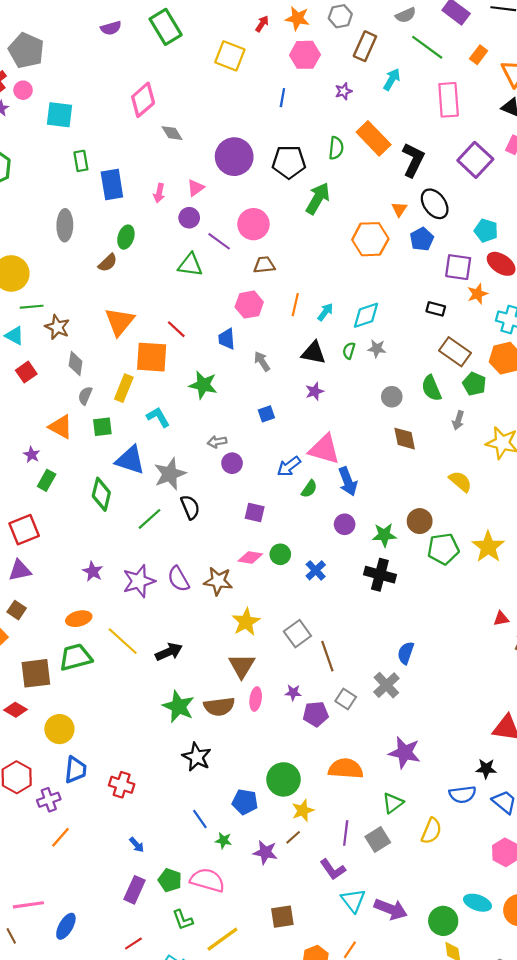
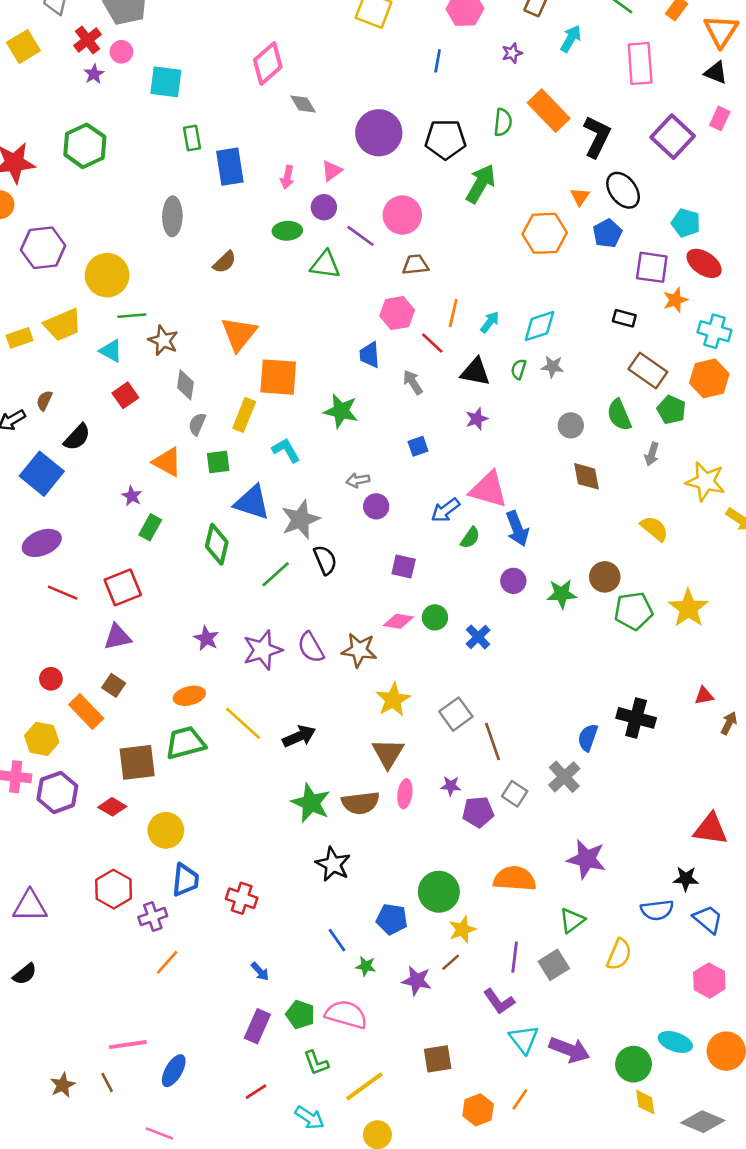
green ellipse: (126, 237) -> (287, 231), moved, turned 70
red line: (176, 329) -> (432, 343), moved
black cross: (380, 575) -> (636, 718), moved

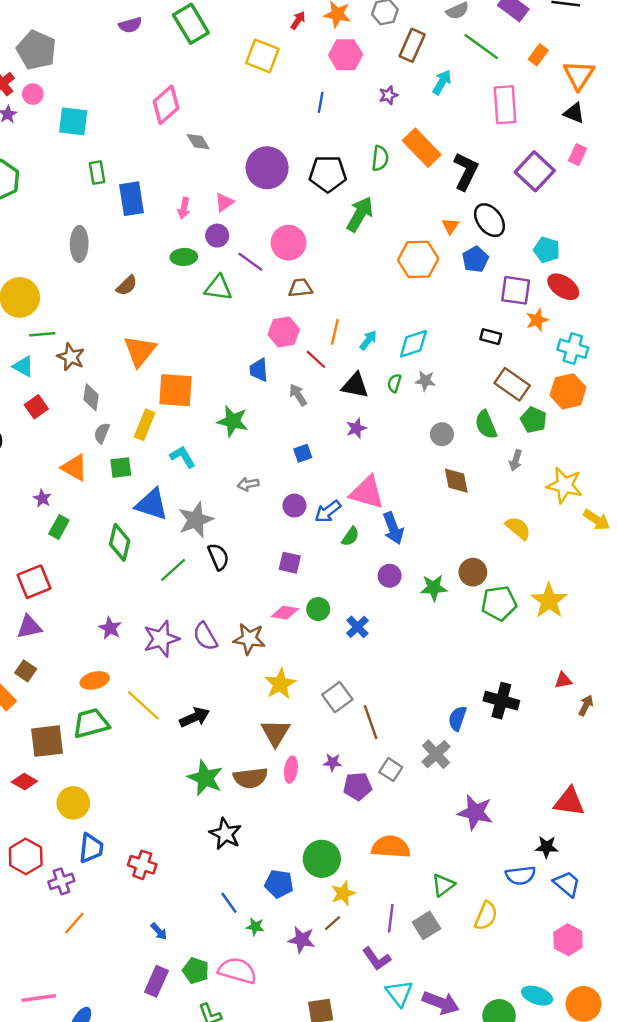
purple circle: (376, 506) -> (294, 506), moved
purple star: (586, 859) -> (475, 812), moved

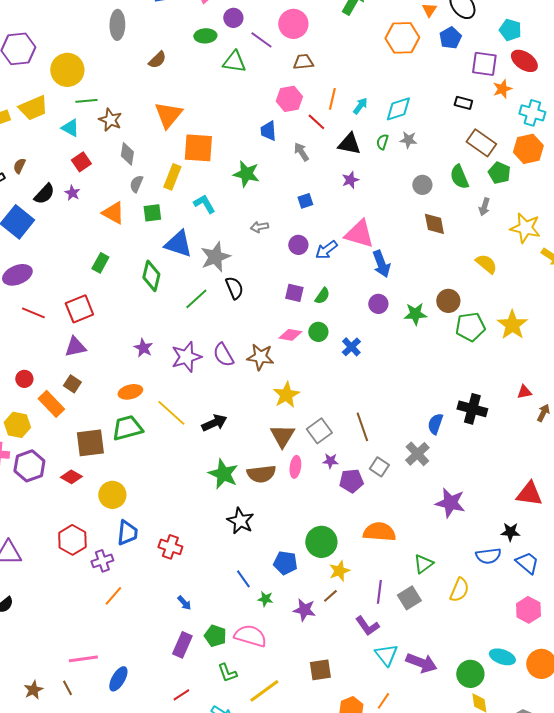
purple star: (42, 498) -> (72, 193), moved
green semicircle: (350, 536) -> (322, 296), moved
gray square: (337, 697) -> (319, 431), moved

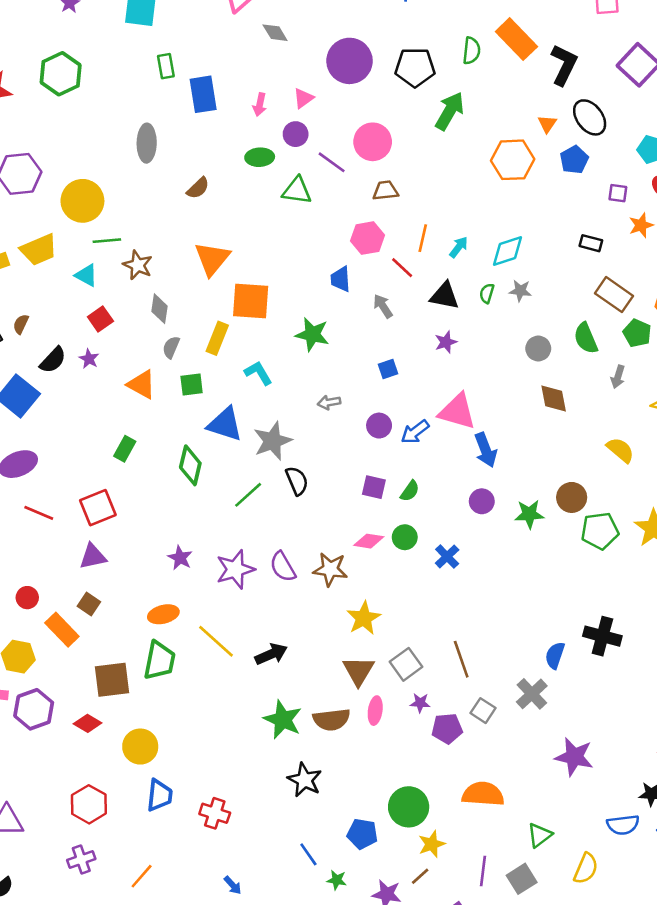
purple square: (484, 64) -> (618, 193), size x0.6
green trapezoid: (127, 428) -> (160, 660), turned 116
purple cross: (102, 561) -> (81, 859), moved

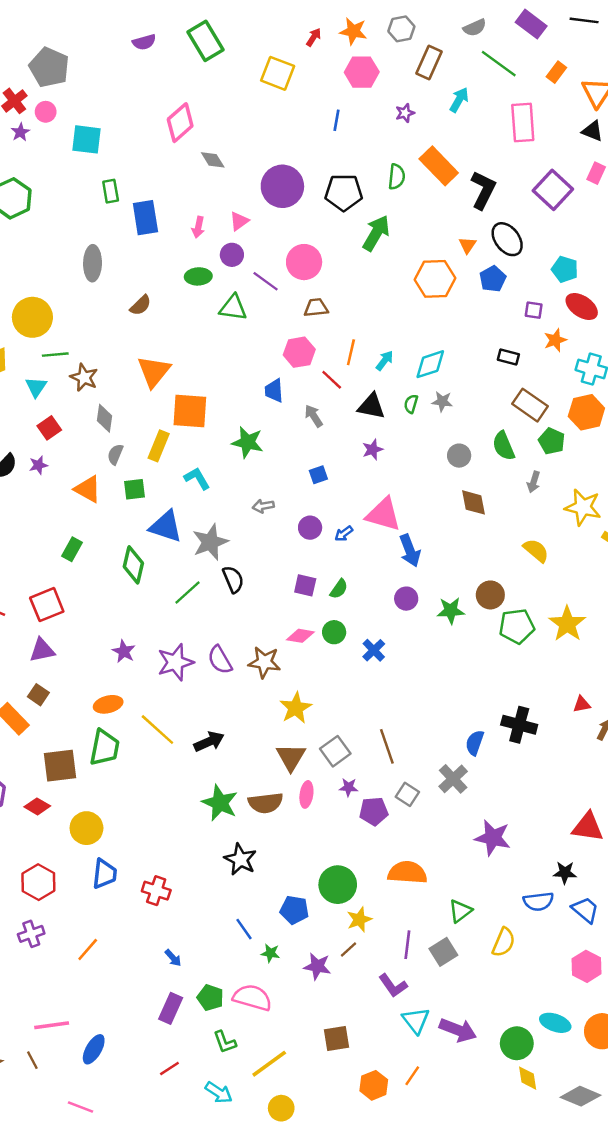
cyan triangle: (86, 275) -> (36, 387), turned 35
purple star: (89, 359) -> (38, 465), turned 30
blue arrow: (415, 432) -> (344, 534), size x0.7

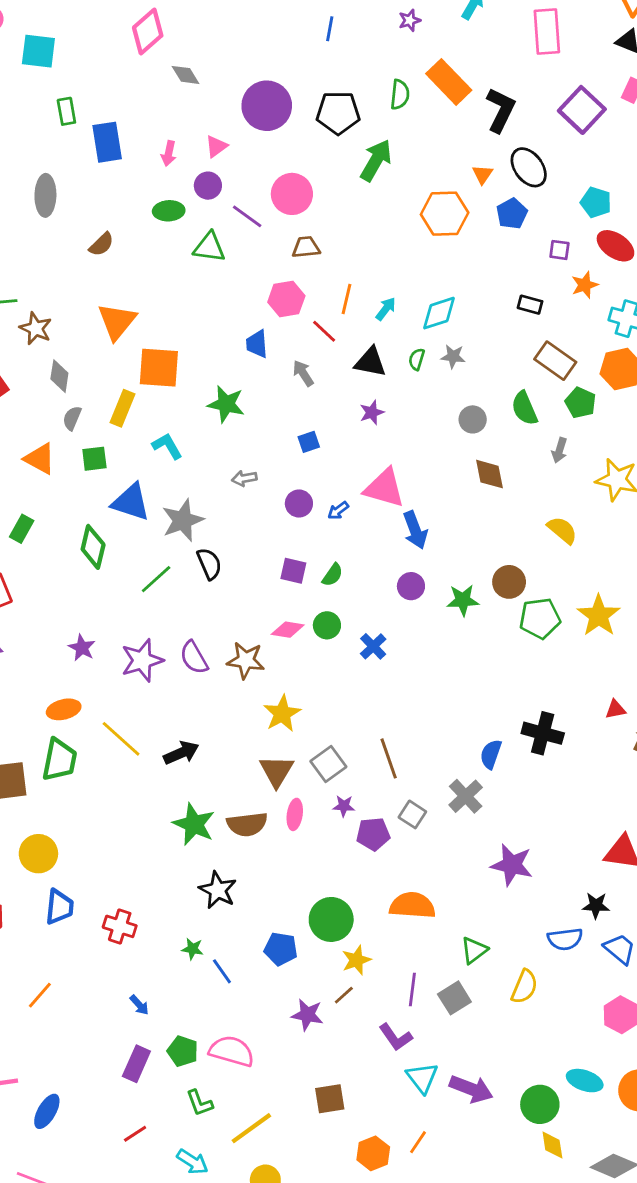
green star: (270, 953) -> (193, 949), moved

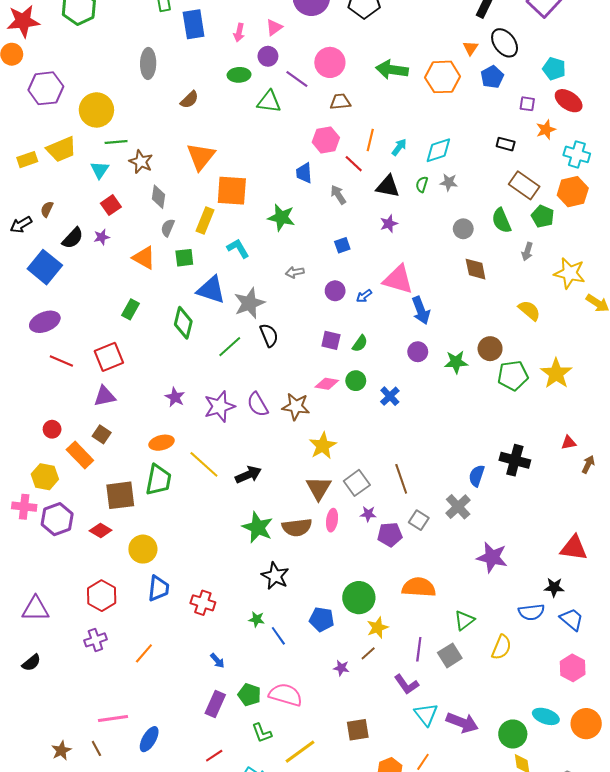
green arrow: (376, 160) -> (392, 70), moved, turned -112
purple star: (307, 1015) -> (341, 668), size x0.7

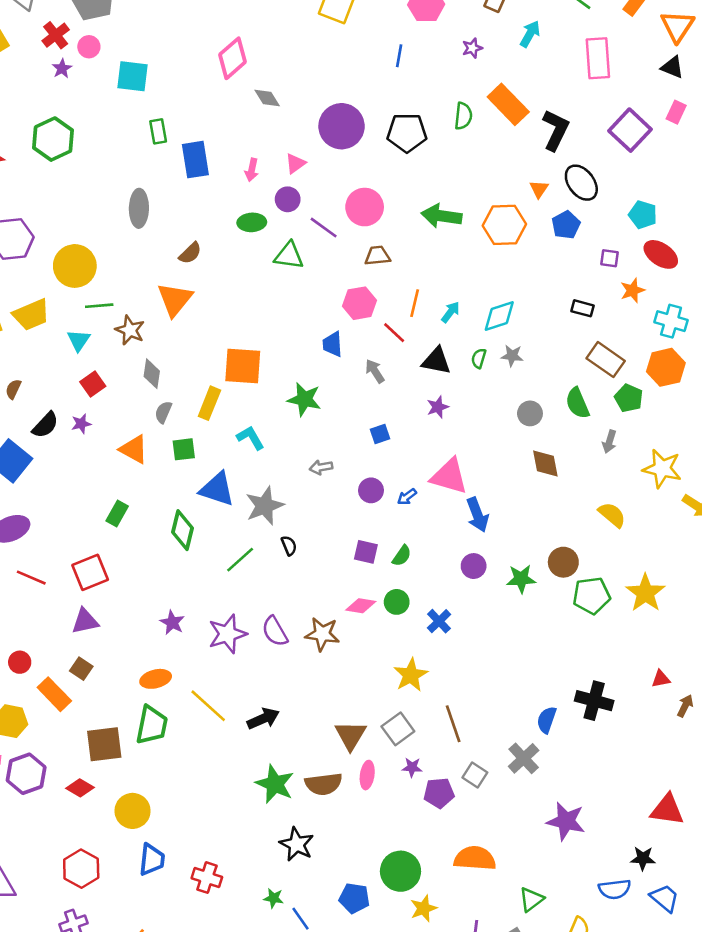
orange triangle: (201, 156) -> (175, 299), moved
black semicircle: (269, 335) -> (289, 546), size x0.7
yellow star: (323, 446) -> (411, 675), moved

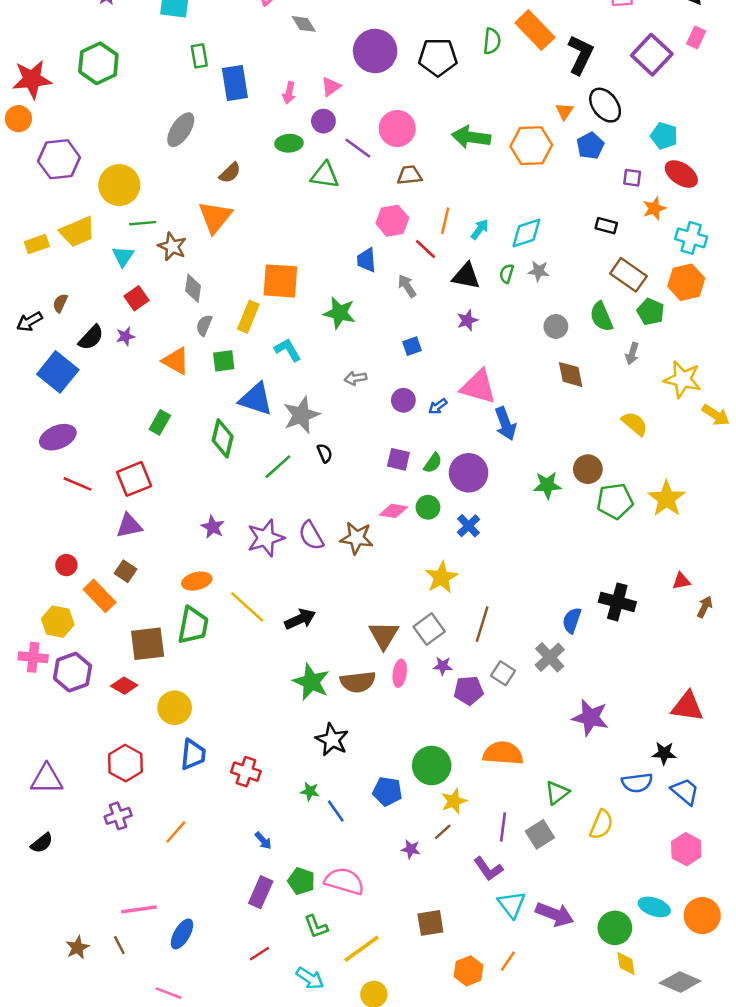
gray ellipse: (139, 208) -> (181, 130), turned 32
purple circle: (474, 566) -> (469, 473), moved, size x1.6
brown line: (453, 724) -> (482, 624), turned 36

